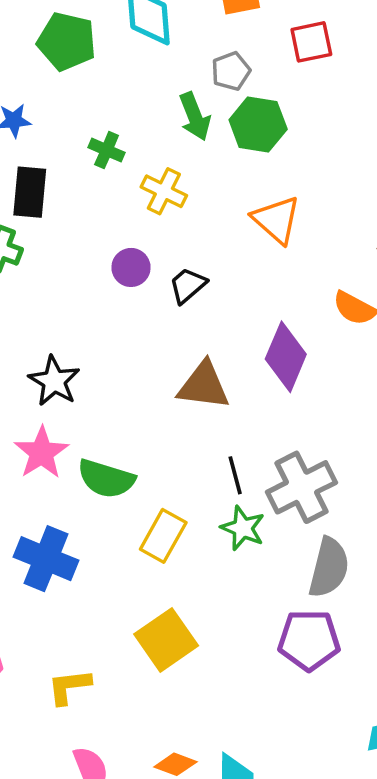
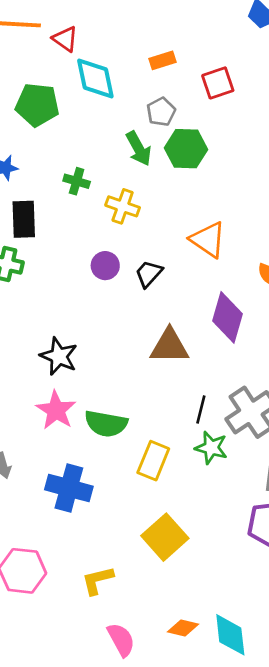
orange triangle: (276, 220) -> (208, 240), moved
black line: (235, 475) -> (201, 409), turned 36

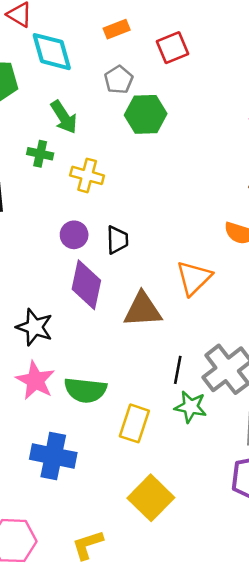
green arrow: (139, 149) -> (64, 117), moved
orange triangle: (208, 240) -> (194, 278), moved, turned 45
black trapezoid: (149, 274) -> (117, 240), turned 140
purple diamond: (228, 317) -> (86, 285), moved

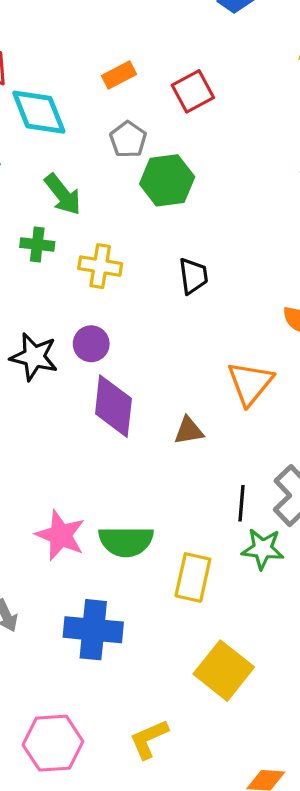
black trapezoid: (117, 240) -> (193, 276), moved
brown triangle: (143, 310) -> (189, 431), size x0.6
black star: (34, 327) -> (34, 357), moved

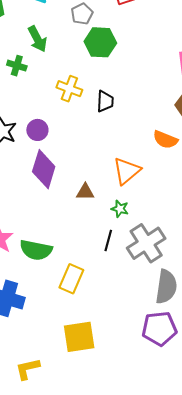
yellow cross: (100, 266) -> (69, 89), moved
green star: (263, 549) -> (120, 209), moved, size x0.7
yellow square: (224, 671) -> (79, 337), turned 32

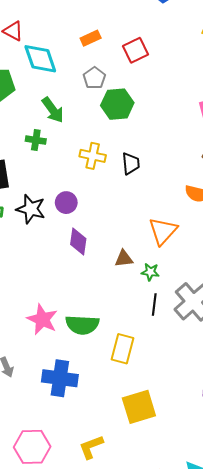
purple diamond: (44, 169) -> (78, 241), size x0.7
green star: (120, 209) -> (150, 272), moved

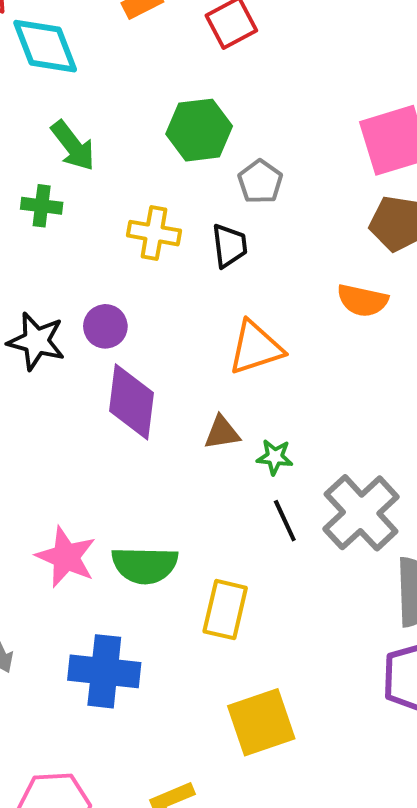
gray pentagon: (94, 78) -> (260, 182), moved
orange triangle: (163, 231) -> (256, 348), moved, turned 32
purple diamond: (78, 241) -> (131, 402), size x1.4
black line: (154, 305) -> (285, 521), turned -30

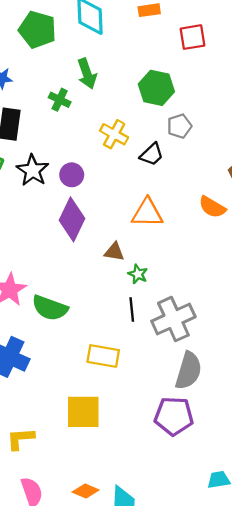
black trapezoid: (229, 246) -> (152, 154), turned 35
yellow rectangle: (225, 610) -> (103, 356), moved, turned 68

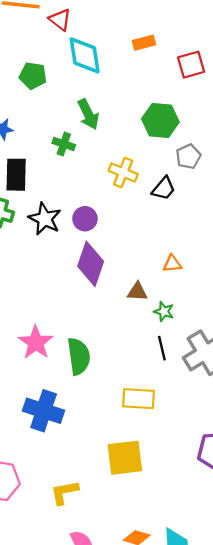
green pentagon: (37, 30) -> (33, 76), size x0.7
orange triangle: (147, 213) -> (172, 264), moved, size x0.6
green semicircle: (50, 308) -> (79, 356), turned -111

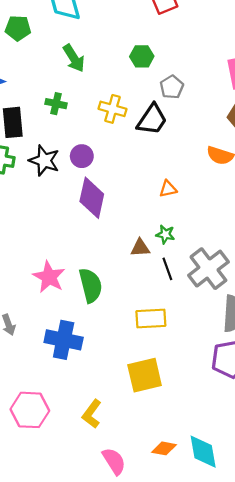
green hexagon: (160, 120) -> (142, 56), size x0.7
green cross: (64, 144) -> (56, 104), moved
black trapezoid: (164, 188) -> (152, 120), size x1.4
brown triangle: (137, 292) -> (140, 248), moved
yellow L-shape: (64, 492) -> (92, 414), turned -36

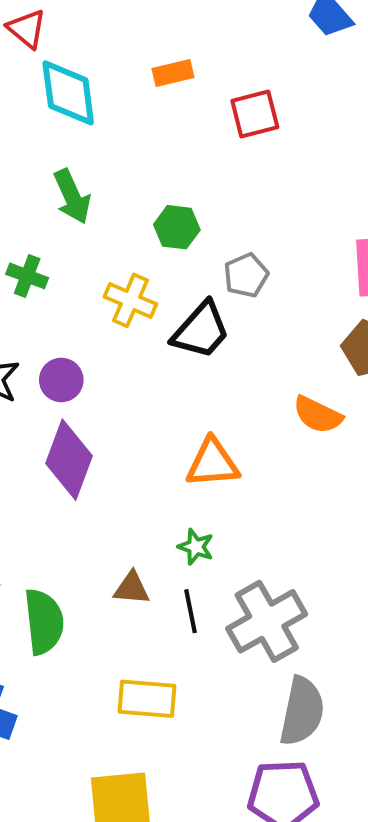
green hexagon: (142, 56) -> (177, 227), moved
orange triangle: (168, 189) -> (213, 463), size x1.6
brown triangle: (140, 248) -> (132, 588), moved

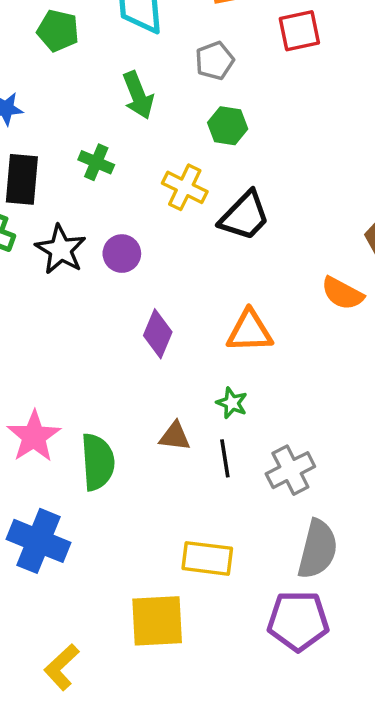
gray pentagon: (246, 275) -> (215, 61), moved
purple diamond: (69, 460) -> (158, 334), moved, size x0.7
gray cross: (267, 621) -> (290, 470), size x0.7
yellow rectangle: (147, 699) -> (207, 558), moved

